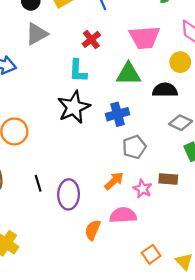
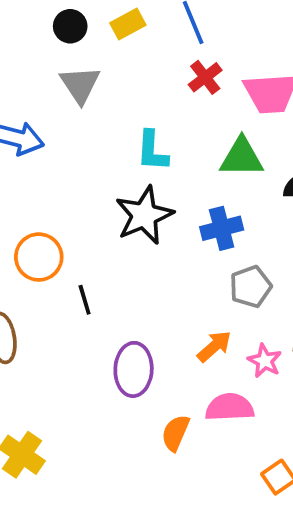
gray triangle: (37, 34) -> (80, 85), turned -35
red cross: (91, 39) -> (205, 77), moved
black line: (38, 183) -> (85, 300), moved

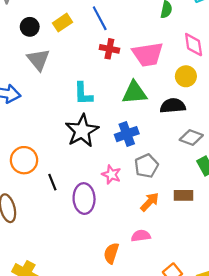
red cross: (205, 77) -> (109, 49), turned -36
orange arrow: (214, 346) -> (150, 202), moved
pink star: (265, 361) -> (111, 175), moved
purple ellipse: (134, 369) -> (84, 199), moved
pink semicircle: (230, 407) -> (141, 236), size x0.7

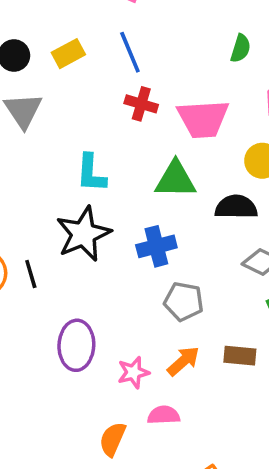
gray pentagon: (146, 166) -> (184, 301), turned 30
pink star: (111, 175) -> (133, 372), moved, turned 30
black line: (52, 182) -> (31, 274), moved

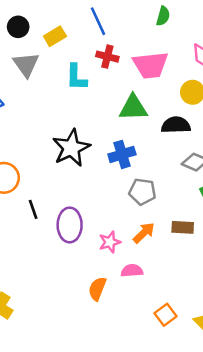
green semicircle: (241, 48) -> (163, 16), moved
yellow rectangle: (68, 54) -> (55, 36), moved
cyan L-shape: (91, 173) -> (76, 77), moved
black line: (31, 274) -> (33, 209), moved

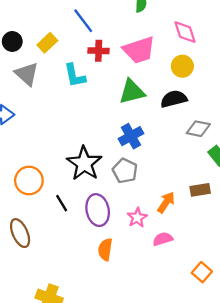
black star: (71, 148) -> (84, 163), moved
gray pentagon: (142, 192) -> (125, 171), moved, turned 30
orange semicircle: (97, 289) -> (105, 249), moved

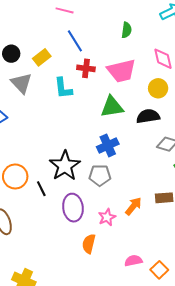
gray pentagon: (125, 171) -> (100, 175), turned -30
black line: (62, 203) -> (41, 189), moved
pink semicircle: (163, 239) -> (133, 261), moved
orange semicircle: (105, 249) -> (89, 244), moved

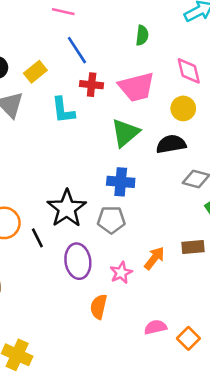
green triangle: (112, 107) -> (125, 133), turned -30
blue cross: (108, 145) -> (121, 182), turned 30

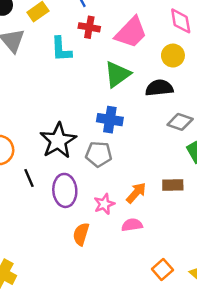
pink trapezoid: (137, 87) -> (131, 32), turned -36
black line: (37, 238) -> (29, 178), moved
pink semicircle: (155, 327) -> (132, 225), moved

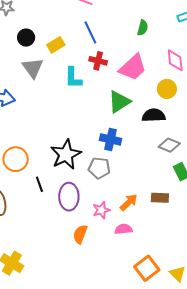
orange square: (162, 270) -> (147, 268), size x1.4

